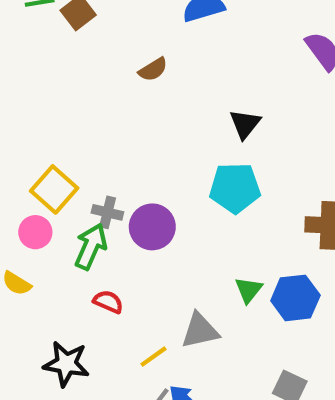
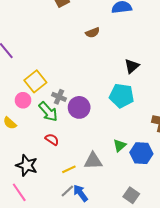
green arrow: (91, 247) -> (48, 112), turned 105

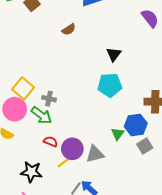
pink circle: (23, 100) -> (15, 109), size x1.5
purple circle: (79, 107) -> (72, 149), moved
blue hexagon: (141, 153) -> (136, 125), moved
yellow line: (69, 169) -> (64, 162), moved
gray square: (131, 195) -> (145, 146), moved, turned 35

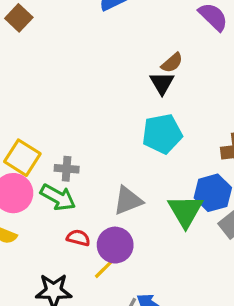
brown semicircle: (69, 29) -> (172, 63), moved
green triangle: (118, 134) -> (185, 211), size x1.6
gray triangle: (95, 154) -> (128, 201), moved

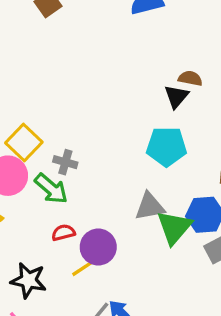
brown semicircle: (172, 63) -> (190, 78), turned -140
gray triangle: (128, 201) -> (150, 206), moved
red semicircle: (78, 238) -> (63, 233), turned -40

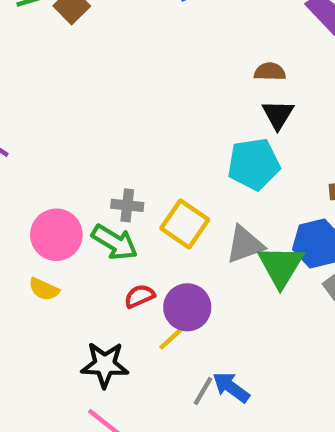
black triangle: (176, 96) -> (278, 115), moved
yellow square: (24, 143) -> (185, 224), moved

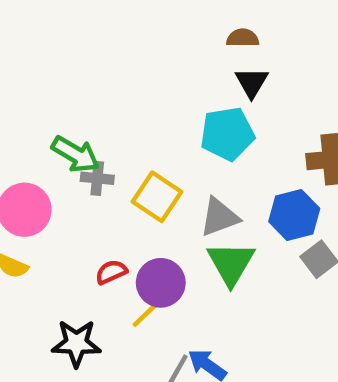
green arrow: (115, 242) -> (75, 154), moved
green triangle: (281, 266) -> (231, 263), moved

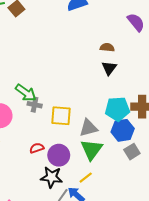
cyan pentagon: (227, 134) -> (117, 109), moved
yellow square: (157, 197) -> (61, 116), turned -35
yellow line: (145, 315) -> (86, 178), moved
black star: (76, 343) -> (52, 177), moved

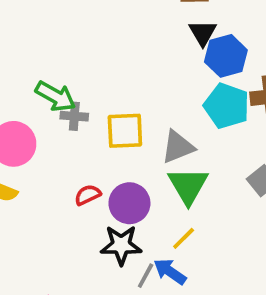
cyan pentagon: (117, 109) -> (227, 106), turned 30
blue hexagon: (123, 130) -> (226, 56), moved

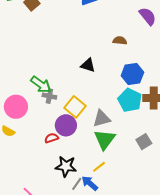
black triangle: (203, 33) -> (88, 65), moved, turned -49
yellow square: (125, 131) -> (75, 107), turned 35
purple circle: (129, 203) -> (66, 125), moved

